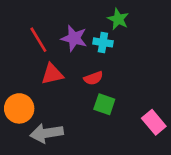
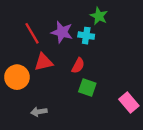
red semicircle: (93, 78) -> (78, 66), turned -42
orange circle: (19, 108) -> (17, 77), moved
gray arrow: (47, 133) -> (39, 112), size x0.6

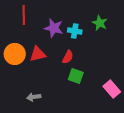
green star: (99, 16) -> (100, 23), moved
red line: (32, 33) -> (24, 15), moved, turned 30
orange circle: (17, 77) -> (15, 54), moved

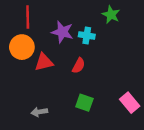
green star: (100, 23) -> (111, 15), moved
orange circle: (15, 54) -> (22, 47), moved
green square: (76, 76) -> (84, 103), moved

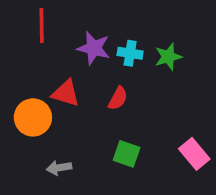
green star: (111, 15) -> (168, 57), moved, turned 30
orange circle: (22, 47) -> (33, 117), moved
red triangle: (44, 62) -> (66, 93), turned 30

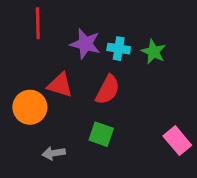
green star: (168, 57) -> (154, 52), turned -30
red semicircle: (118, 98) -> (108, 90), size x1.4
green square: (127, 154) -> (101, 134), moved

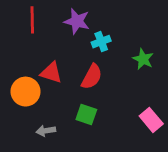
purple star: (85, 44) -> (77, 21), moved
cyan cross: (119, 49) -> (101, 42), turned -30
green star: (154, 52) -> (143, 59), moved

